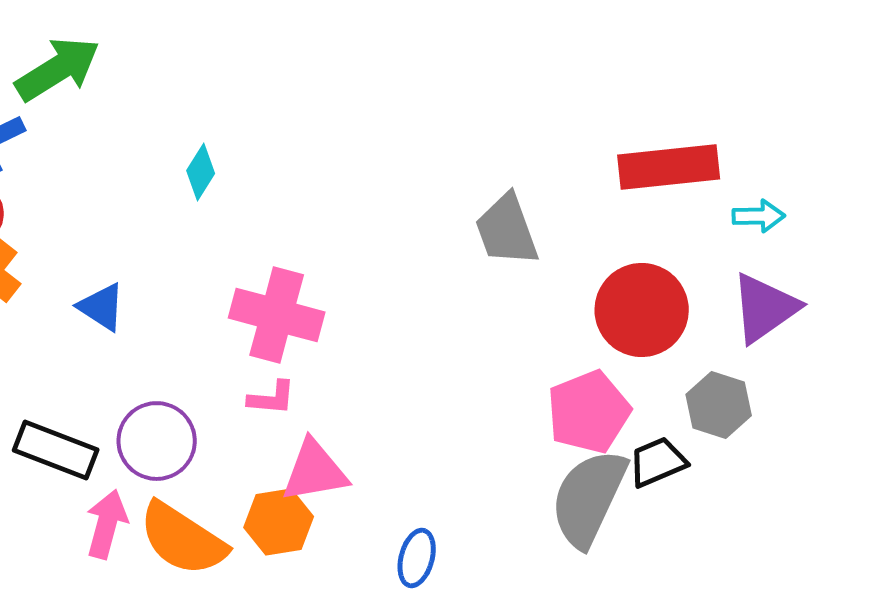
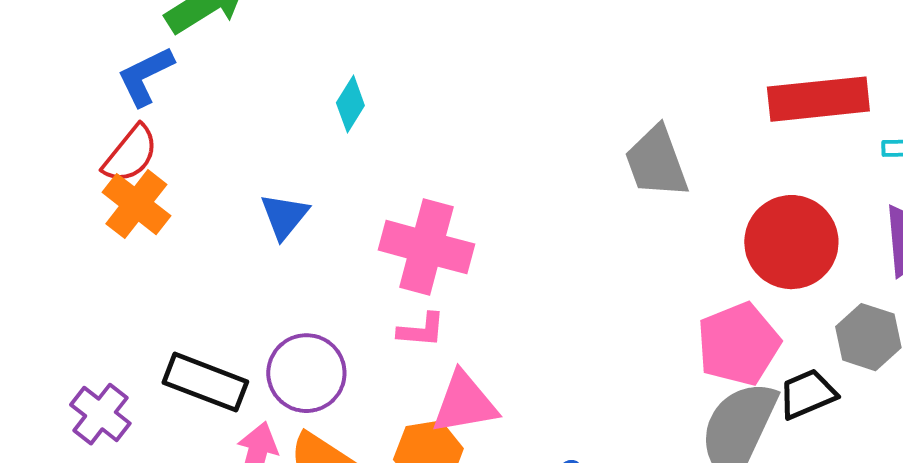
blue triangle: (102, 307) -> (284, 216), moved, turned 36

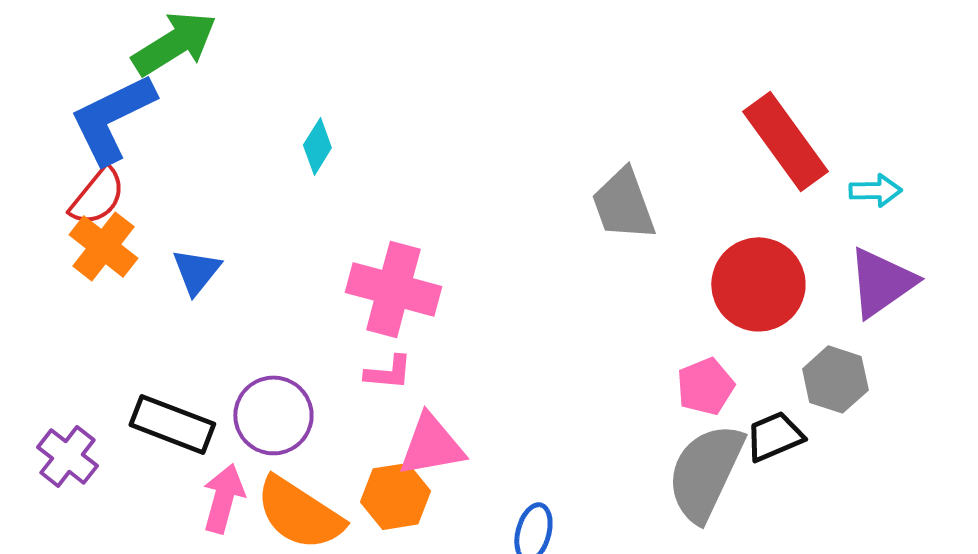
blue L-shape: (145, 76) -> (112, 118), size x1.5
red rectangle: (818, 99) -> (785, 141), turned 60
blue triangle: (284, 216) -> (196, 271), moved
pink pentagon: (738, 344) -> (705, 386), size x0.7

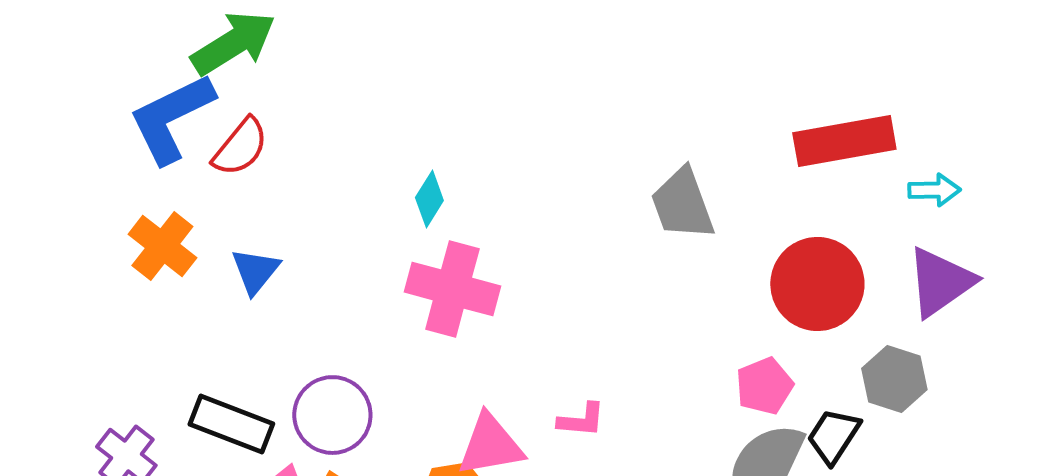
red rectangle: (785, 141) -> (844, 141), turned -64
cyan diamond: (317, 146) -> (429, 199), moved
red semicircle: (97, 196) -> (240, 147), moved
pink L-shape: (388, 372) -> (581, 420), moved
black trapezoid: (774, 436) -> (833, 436), turned -34

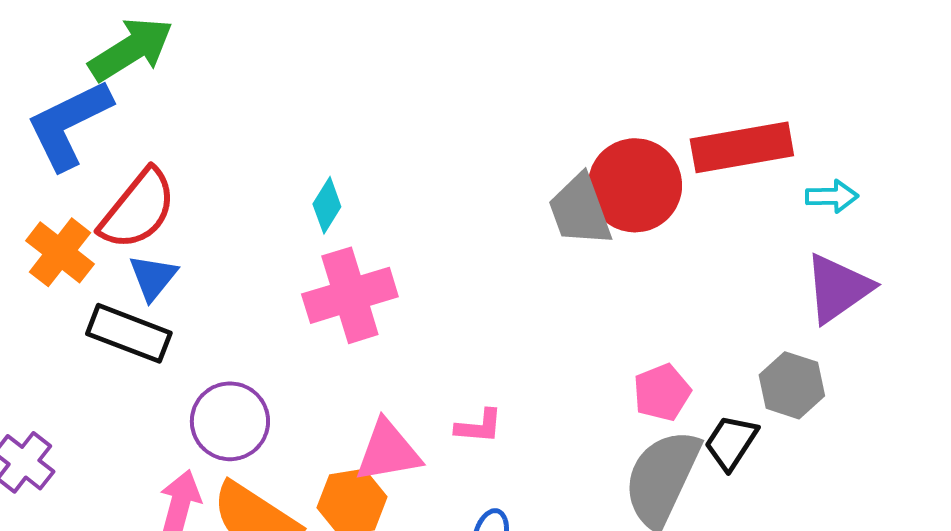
red semicircle: (240, 147) -> (138, 209), moved, size x1.4
red circle: (817, 284) -> (635, 185), moved
pink cross: (452, 289) -> (350, 295), turned -32
black rectangle: (231, 424) -> (129, 333), moved

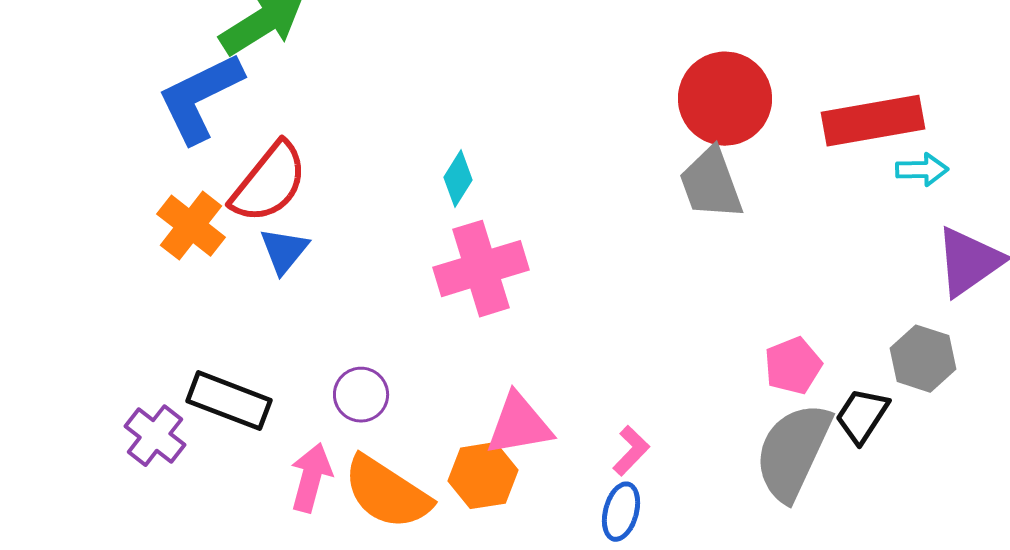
red circle: (635, 185) -> (725, 99), moved
cyan arrow: (832, 196) -> (922, 170), moved
black rectangle: (129, 333) -> (229, 401), moved
purple circle: (230, 421) -> (361, 395), size x0.7
pink L-shape: (479, 426) -> (631, 451), moved, turned -51

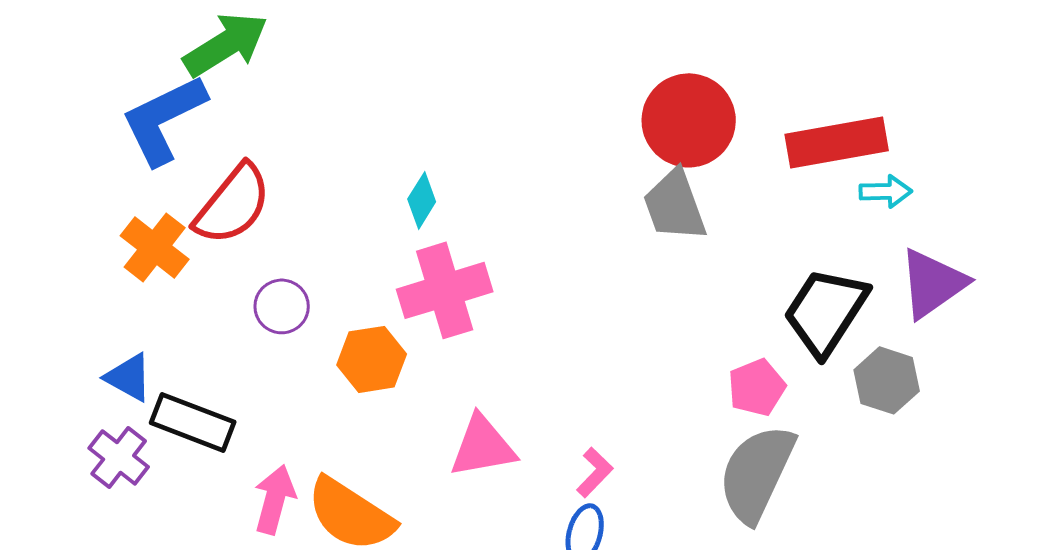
blue triangle: (284, 251) -> (129, 377), moved, turned -40
purple circle: (361, 395) -> (282, 306), moved
black trapezoid: (862, 416) -> (826, 311), moved, size x1.6
orange hexagon: (483, 476) -> (372, 359), moved

